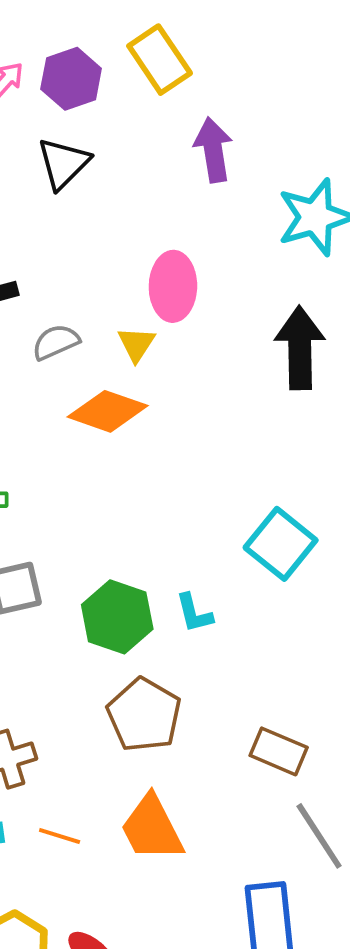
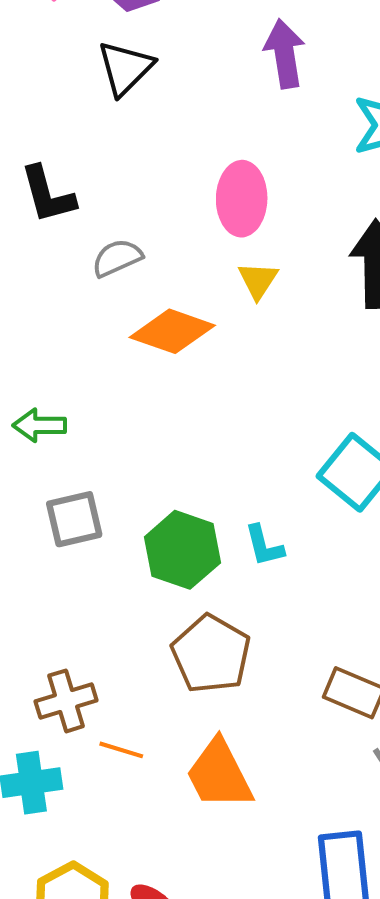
yellow triangle: (136, 344) -> (258, 280), moved
orange line: (60, 836) -> (121, 750), moved

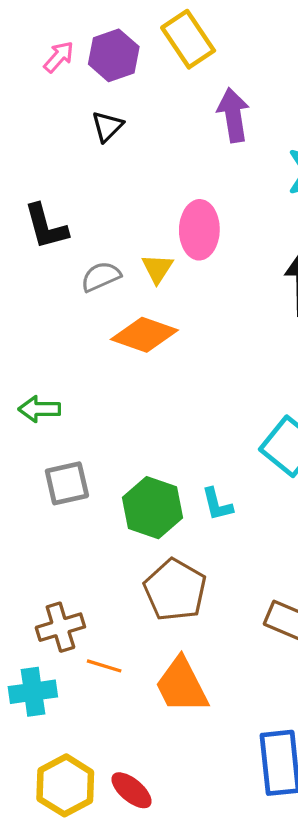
black triangle: (125, 68) -> (107, 126), size x0.7
yellow triangle: (258, 280) -> (157, 269), moved

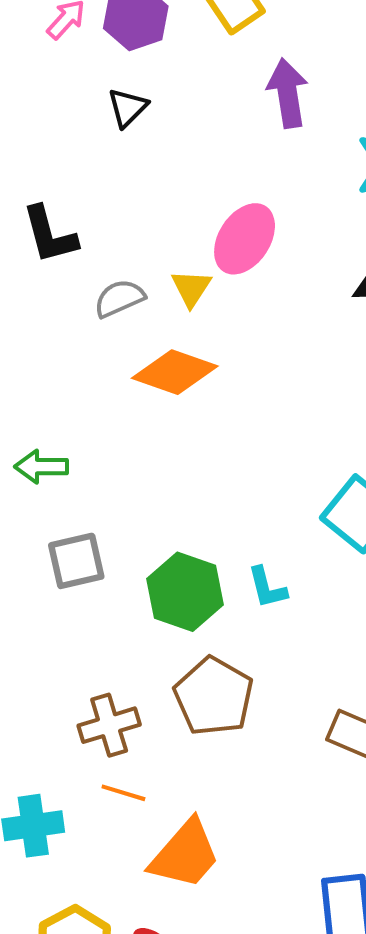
pink ellipse: (199, 230) -> (245, 239), turned 32
brown cross: (60, 627) -> (109, 725), moved
orange trapezoid: (182, 685) -> (185, 854), moved, turned -112

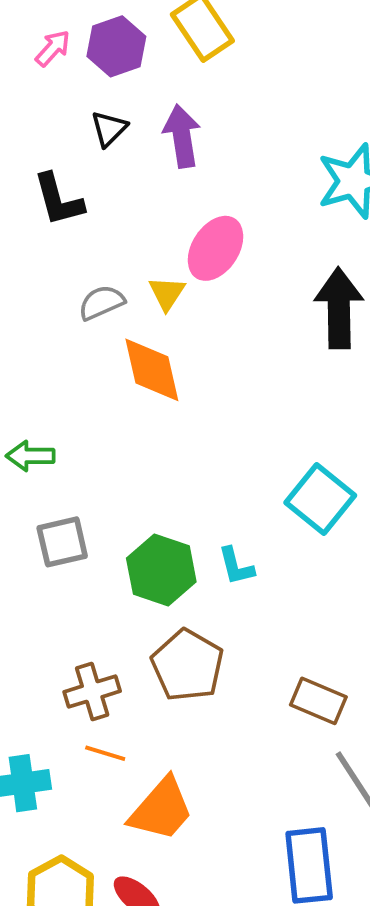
purple arrow: (288, 93) -> (182, 136), moved
black L-shape: (50, 235) -> (58, 200), moved
orange diamond: (175, 372) -> (152, 370), turned 58

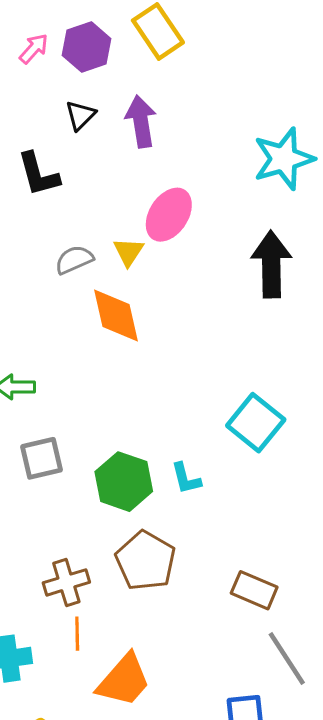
orange line: (105, 753) -> (77, 634), turned 72

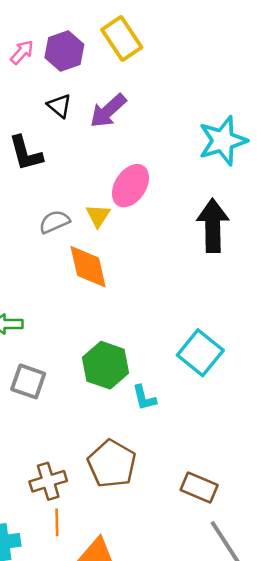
black triangle: (80, 115) -> (59, 106), turned -35
purple arrow: (141, 122) -> (108, 111), turned -123
gray square: (42, 458) -> (28, 381), turned 32
green hexagon: (124, 482) -> (106, 365), moved

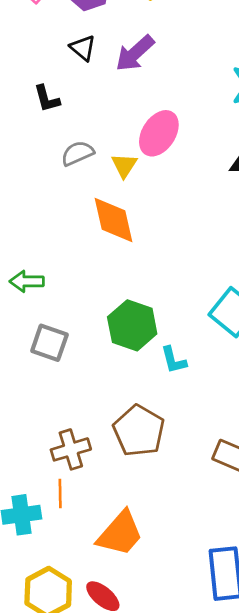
black L-shape: (26, 153) -> (47, 99), size x0.7
gray semicircle: (54, 222) -> (77, 153), moved
orange line: (57, 522) -> (60, 493), moved

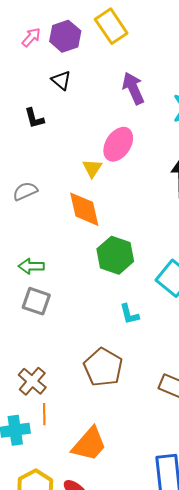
purple arrow: (135, 53) -> (133, 88), moved, turned 108
gray semicircle: (77, 153) -> (25, 191), moved
green arrow: (27, 281) -> (31, 266), moved
green hexagon: (132, 325) -> (115, 255), moved
brown cross: (71, 449) -> (32, 381), moved, turned -32

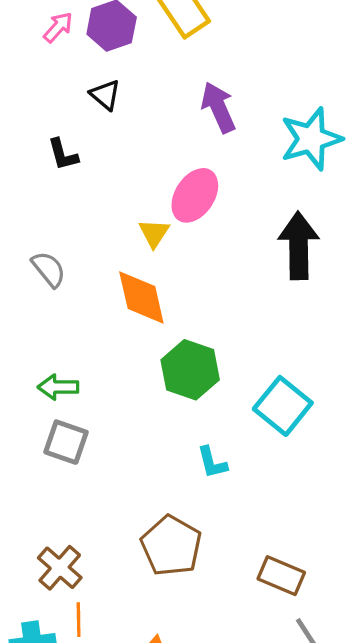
gray semicircle: (25, 191) -> (49, 269), turned 75

